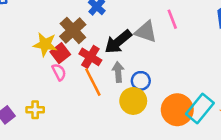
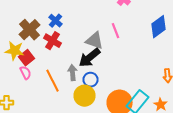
brown cross: (73, 30) -> (30, 30), moved
black arrow: (118, 42) -> (90, 58), moved
red cross: (90, 57) -> (52, 41), moved

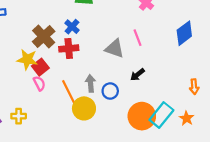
red cross: (52, 41) -> (69, 48), turned -36
black arrow: (90, 58) -> (137, 75), moved, size x0.6
yellow circle: (84, 96) -> (84, 108), moved

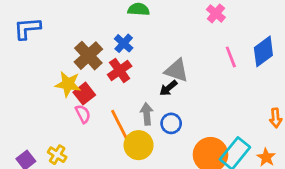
pink line: (137, 38) -> (231, 57), moved
red cross: (69, 48) -> (120, 70), turned -30
black arrow: (137, 75) -> (168, 88), moved
yellow cross: (19, 116) -> (57, 155), turned 32

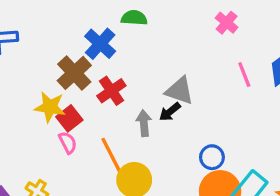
blue cross: (124, 43) -> (100, 44), moved, size x1.4
gray arrow: (147, 114) -> (144, 123), moved
blue circle: (171, 123) -> (212, 157), moved

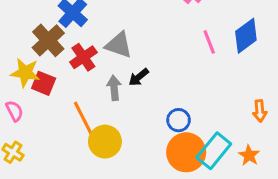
gray triangle: (180, 91) -> (119, 45), moved
red square: (69, 118) -> (44, 83), turned -30
pink semicircle: (68, 143) -> (14, 111), moved

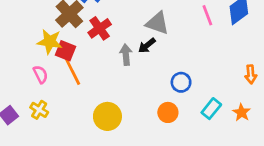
gray triangle: (119, 45) -> (157, 23), moved
orange line: (83, 119) -> (72, 70), moved
yellow circle: (105, 142) -> (107, 116), moved
cyan rectangle: (214, 151) -> (211, 109), size x0.7
orange circle: (186, 152) -> (168, 112), moved, size x0.6

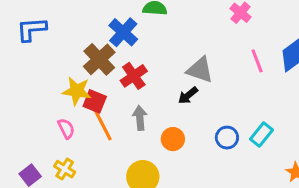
gray arrow: (126, 55) -> (140, 118), moved
cyan rectangle: (211, 109) -> (262, 135), moved
orange circle: (168, 112) -> (173, 139), moved

